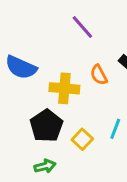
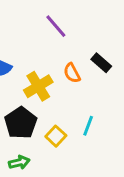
yellow cross: (64, 88) -> (38, 86), turned -36

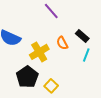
cyan line: (88, 126) -> (86, 55), moved

